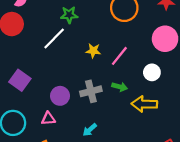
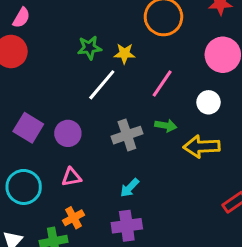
green star: (69, 15) -> (89, 48), moved
white line: (54, 39) -> (102, 85), moved
yellow star: (93, 51) -> (124, 54), moved
purple circle: (60, 96) -> (68, 133), moved

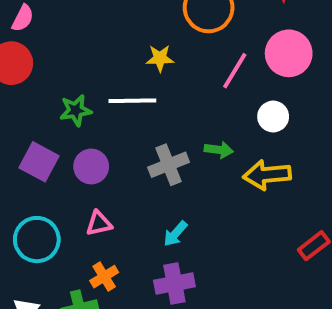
green star: (89, 48) -> (76, 110), moved
pink line: (162, 83) -> (235, 71), moved
white line: (102, 85) -> (132, 101), turned 52

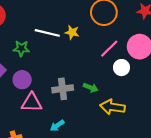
white line: (132, 101) -> (47, 33), moved
white circle: (273, 117) -> (121, 68), moved
pink triangle: (99, 223) -> (32, 103), moved, size x1.5

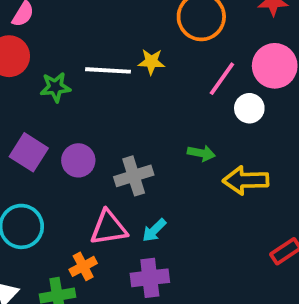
green star: (21, 48) -> (55, 87), moved
gray cross: (63, 89) -> (134, 176), moved
pink triangle: (32, 103) -> (109, 228), moved

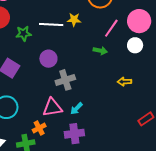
white circle: (249, 108) -> (135, 45), moved
green arrow: (201, 153) -> (100, 51), moved
purple circle: (78, 160) -> (48, 59), moved
yellow arrow: (246, 180) -> (124, 82), size x0.6

